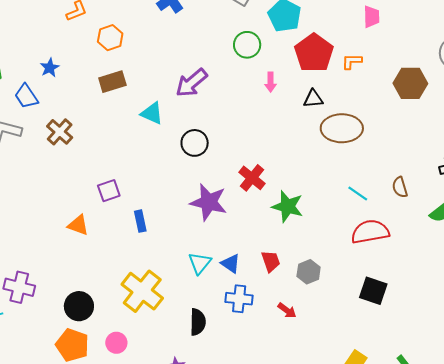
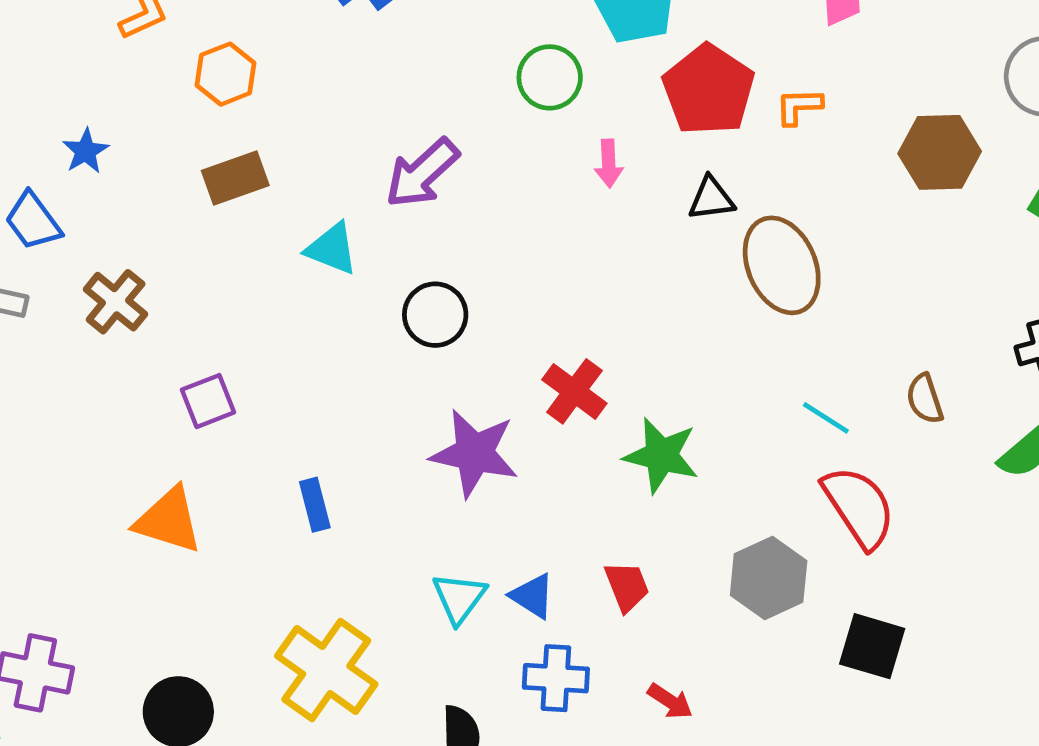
brown ellipse: (342, 128) -> (782, 265), turned 69
purple square: (109, 191) -> (208, 401), moved
orange triangle: (78, 225) -> (169, 520), size x1.4
red semicircle: (370, 232) -> (859, 507), turned 69
gray hexagon: (309, 272) -> (769, 578), moved, size x1.4

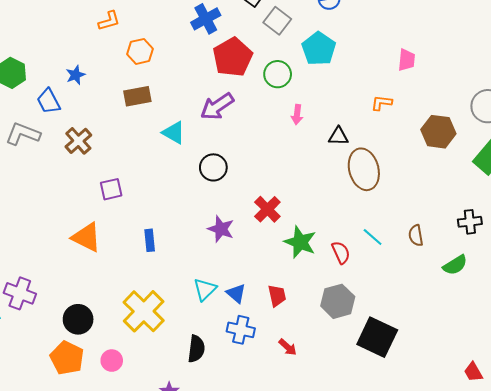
red pentagon: (708, 90) -> (233, 57), moved
purple star: (474, 453) -> (221, 229), size x0.7
red semicircle: (859, 507) -> (341, 252), moved, size x0.6
black square: (872, 646) -> (377, 337), size x1.4

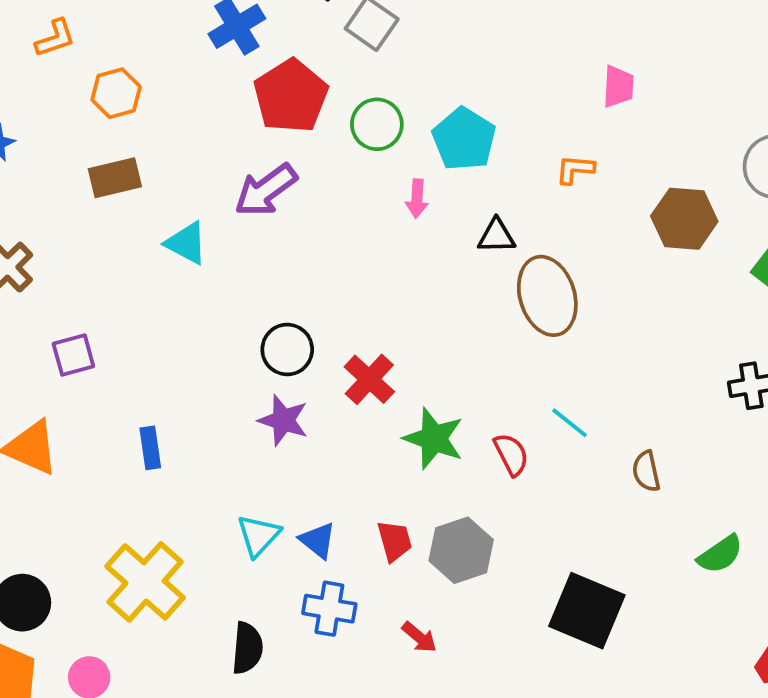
cyan pentagon: (319, 49) -> (464, 139), moved
black circle: (213, 167) -> (287, 350), moved
brown semicircle: (416, 235) -> (646, 471), moved
green semicircle: (455, 265) -> (720, 554), moved
gray hexagon: (338, 301) -> (461, 550), moved

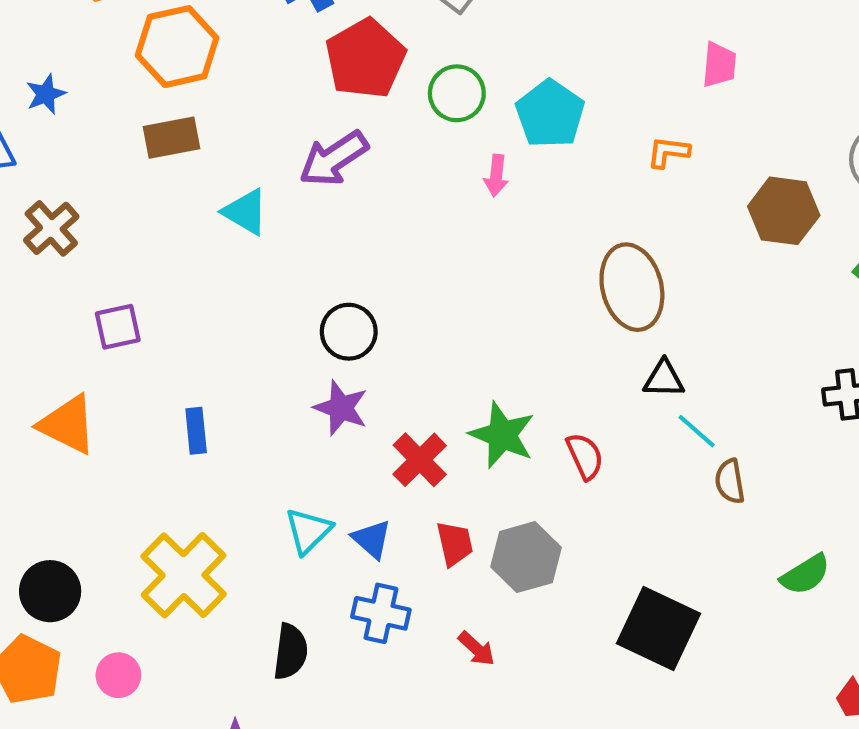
orange hexagon: (116, 93) -> (177, 47), size x1.5
black triangle: (496, 236) -> (664, 379), moved
red cross: (369, 379) -> (420, 460), moved
cyan line: (570, 423) -> (697, 431), moved

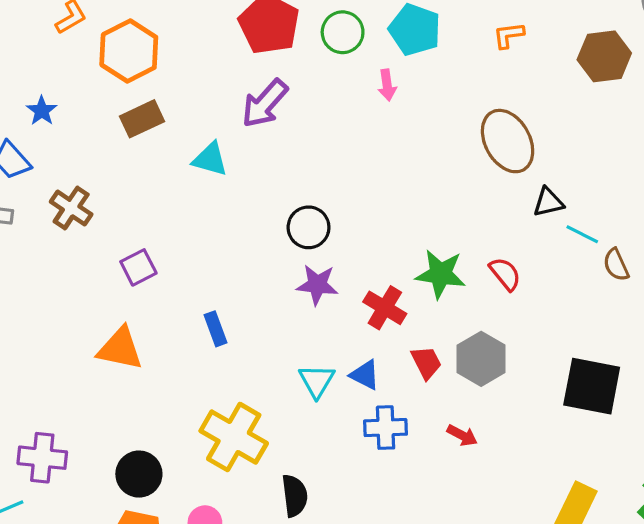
black semicircle: (290, 652) -> (295, 496), moved

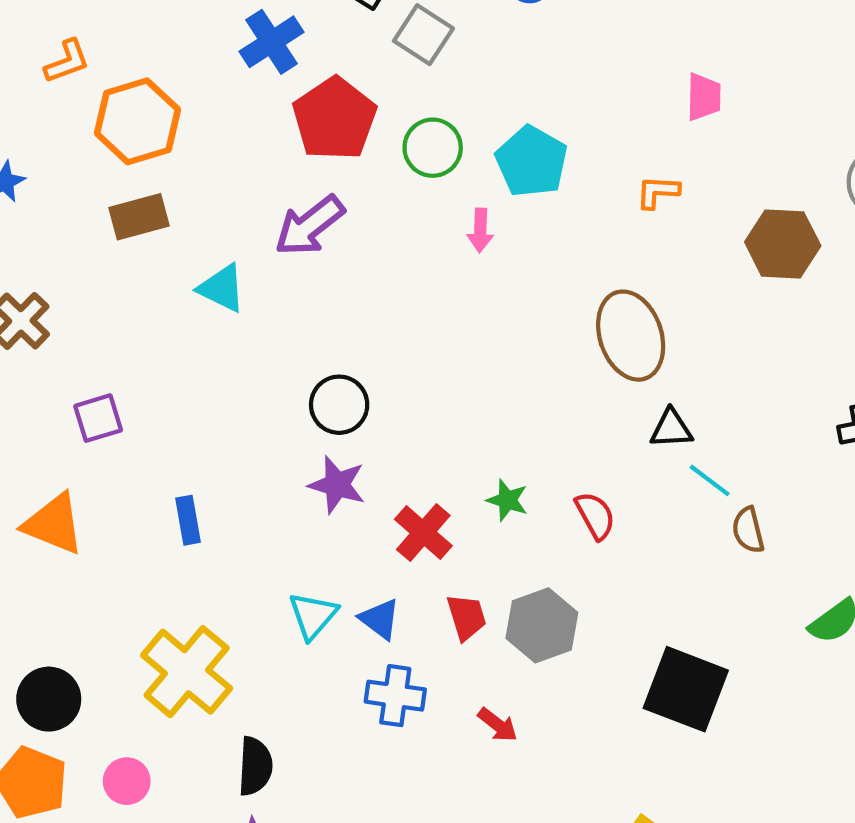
green star: (441, 274) -> (507, 500), size x0.6

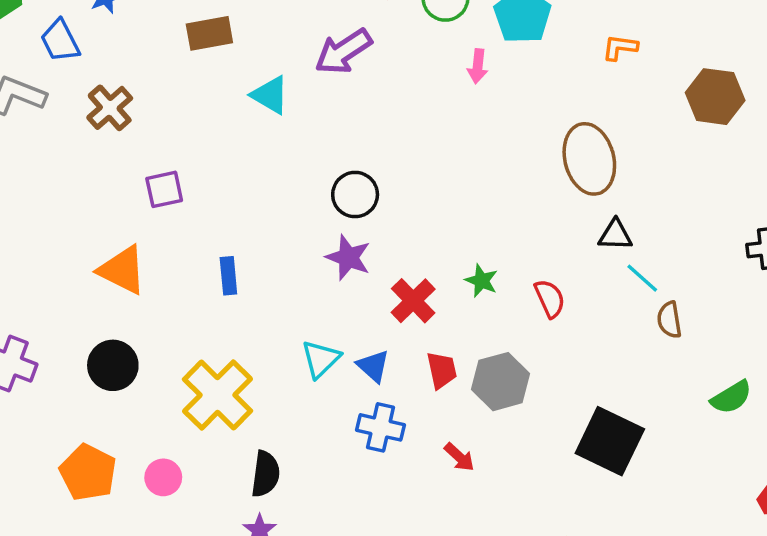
black circle: (49, 699) -> (113, 365), moved

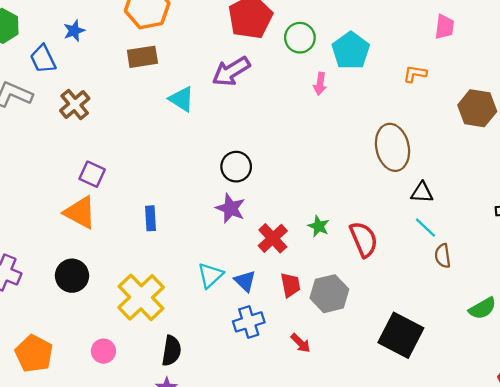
purple square: (164, 189) -> (92, 174), moved, turned 35
black triangle: (615, 235) -> (422, 192), moved
red semicircle: (550, 298) -> (364, 239), size x1.4
blue cross: (380, 427) -> (249, 322), turned -32
orange pentagon: (88, 472) -> (34, 354), moved

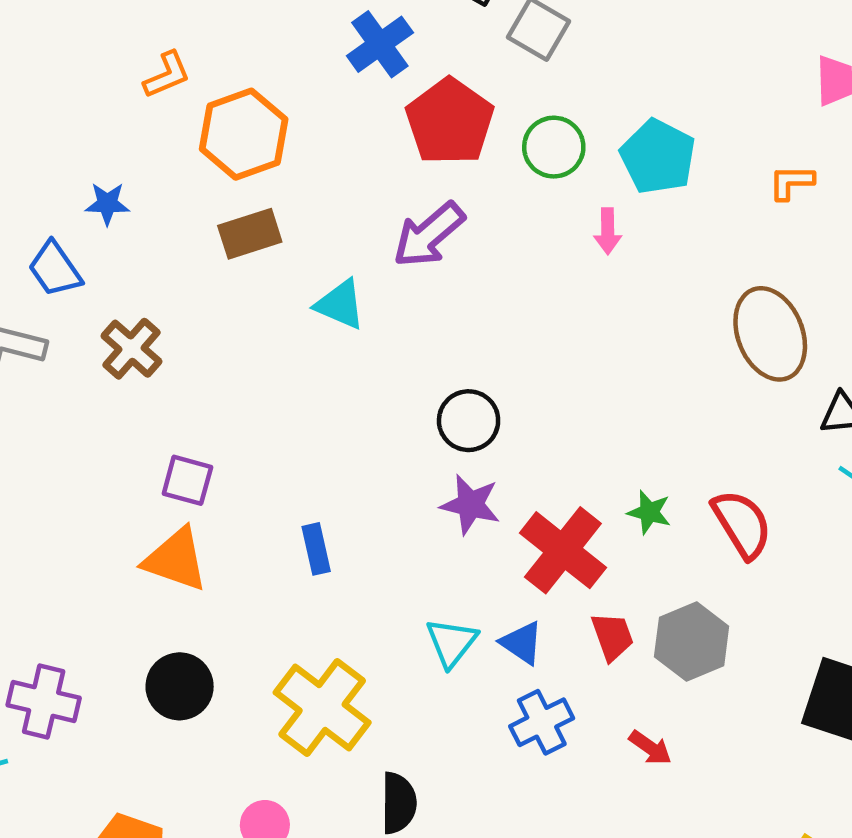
blue star: (74, 31) -> (107, 204), turned 30
red cross: (273, 238) -> (563, 550), size x1.4

